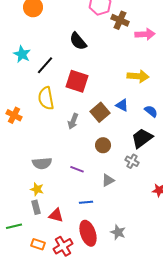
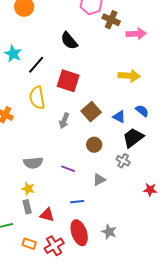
blue triangle: (122, 105) -> (119, 117), moved

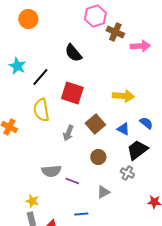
yellow arrow: (129, 76) -> (123, 96), moved
gray semicircle: (33, 163) -> (51, 171), moved

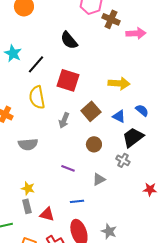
gray semicircle: (51, 171) -> (28, 144), moved

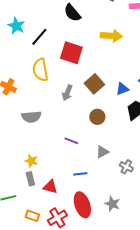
yellow arrow: (119, 83) -> (111, 36), moved
blue triangle: (119, 116) -> (122, 89), turned -48
gray cross: (123, 160) -> (126, 167), moved

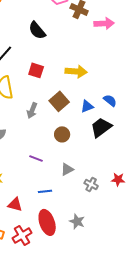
yellow arrow: (111, 36) -> (76, 71), moved
red square: (71, 53) -> (36, 70), size x0.7

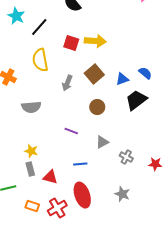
yellow arrow: (76, 71) -> (95, 41), moved
red star: (118, 179) -> (155, 164), moved
gray star: (77, 221) -> (122, 194), moved

